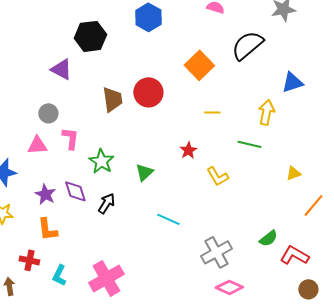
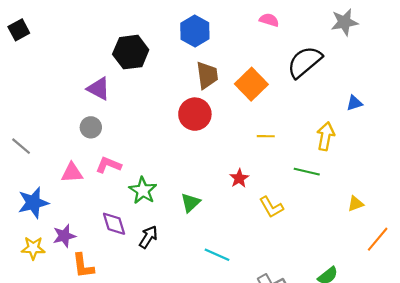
blue triangle: (292, 82) -> (354, 103), size x0.7
brown trapezoid: (112, 99) -> (207, 75), moved
gray circle: (48, 113) -> (91, 127), moved
pink L-shape: (70, 138) -> (109, 165), turned -75
purple star: (45, 194) -> (64, 236), moved, turned 30

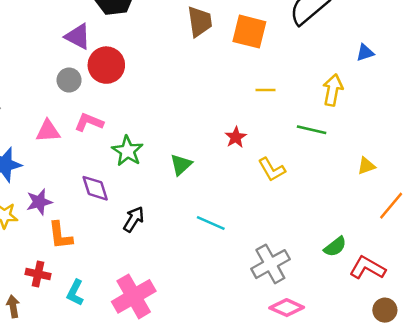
orange square: (251, 84) -> (249, 32), turned -32
red circle: (195, 114) -> (106, 65), moved
black arrow: (148, 237) -> (134, 219), moved

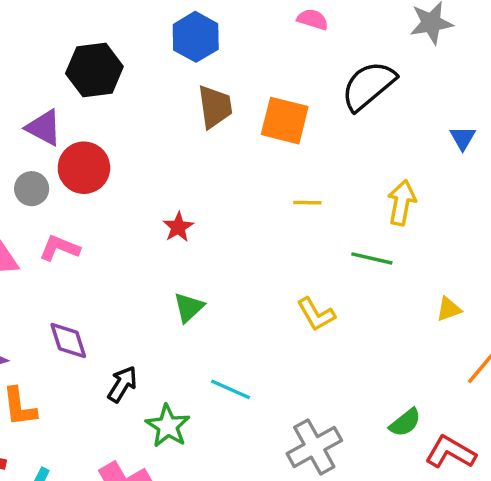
blue triangle: (365, 53) -> (463, 138), moved, turned -42
red star: (236, 137) -> (178, 227), moved
green star: (127, 151) -> (168, 426), moved

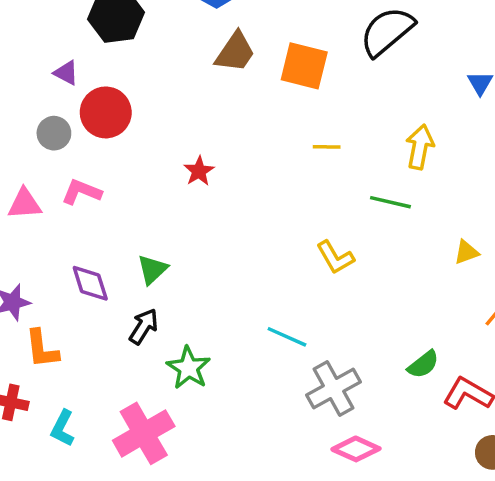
brown trapezoid: (215, 107) -> (235, 52), turned 42
purple triangle: (44, 128) -> (66, 73), size x0.7
green triangle: (189, 307) -> (152, 269), moved
cyan line: (231, 389) -> (287, 337), moved

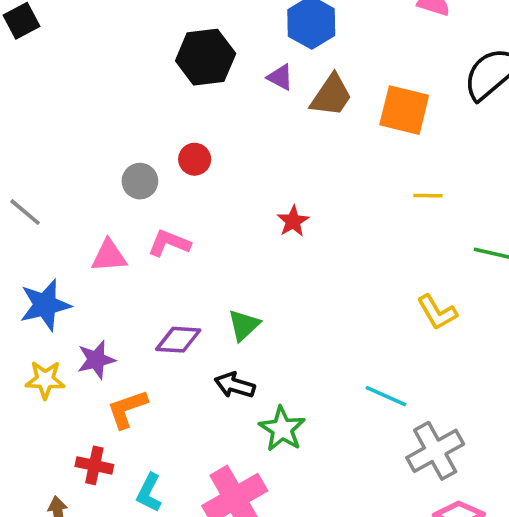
purple triangle: (66, 73) -> (280, 77), moved
red circle: (106, 112) -> (195, 159), size x0.6
purple diamond: (90, 283) -> (178, 340), turned -69
black arrow: (144, 326) -> (235, 385), turned -105
orange L-shape: (42, 349) -> (127, 409), turned 78

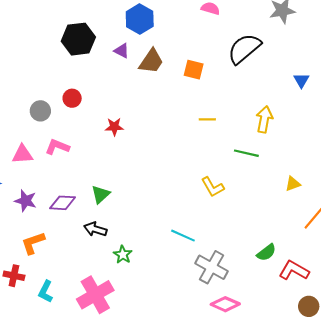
orange square: (404, 110) -> (194, 70), size x0.7
red star: (293, 221) -> (114, 127), moved, turned 30
purple star: (96, 360) -> (26, 201), moved, turned 30
green star: (282, 429) -> (123, 255), size x0.7
gray cross: (435, 451) -> (212, 267), turned -32

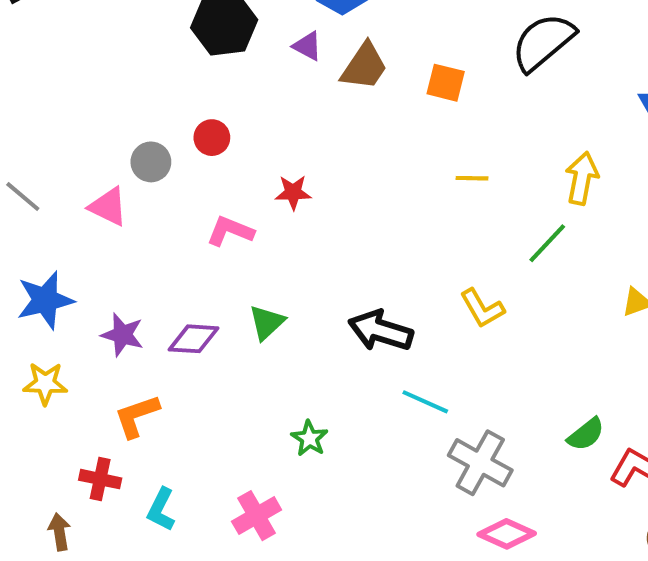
pink L-shape: (57, 147) -> (230, 231), moved
green line: (246, 153) -> (547, 243), turned -60
pink triangle: (22, 154) -> (108, 207), moved, turned 30
black arrow: (95, 229) -> (381, 331), moved, size x1.4
pink cross: (95, 295) -> (257, 516), size x0.7

